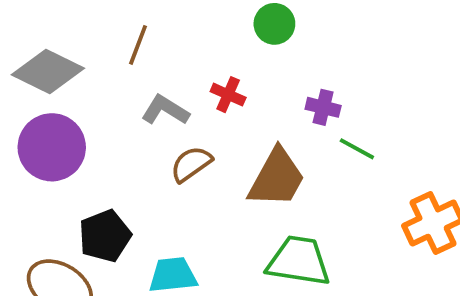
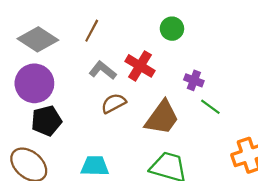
red cross: (228, 95) -> (140, 66), size x1.5
black pentagon: (105, 236) -> (46, 121), moved

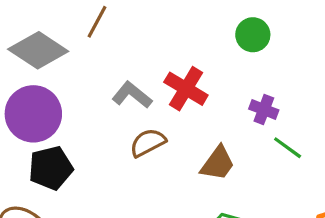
green circle: (172, 29) -> (253, 35), moved
brown line: (92, 31) -> (97, 22), moved
brown trapezoid: (162, 118) -> (218, 163), size x0.7

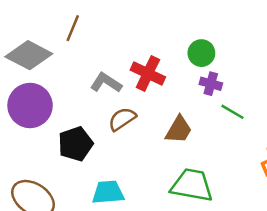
green circle: (253, 35) -> (201, 53), moved
black pentagon: (51, 168) -> (75, 144), moved

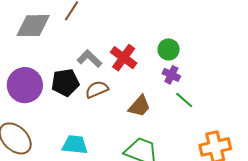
gray diamond: (29, 55) -> (33, 26), turned -39
purple circle: (30, 105) -> (25, 85), moved
black pentagon: (75, 144) -> (65, 83), moved

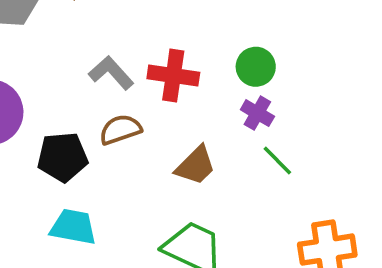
red cross: (124, 58) -> (173, 75), turned -32
black pentagon: (65, 83) -> (63, 157), moved

